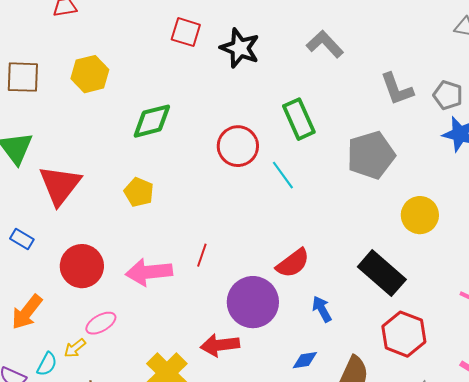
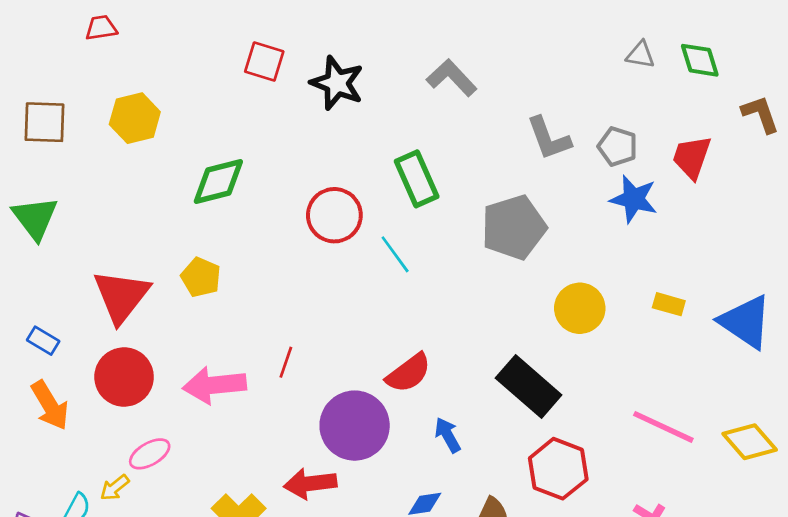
red triangle: (60, 185) -> (121, 296), moved
orange arrow: (27, 312) -> (50, 405), moved, turned -69

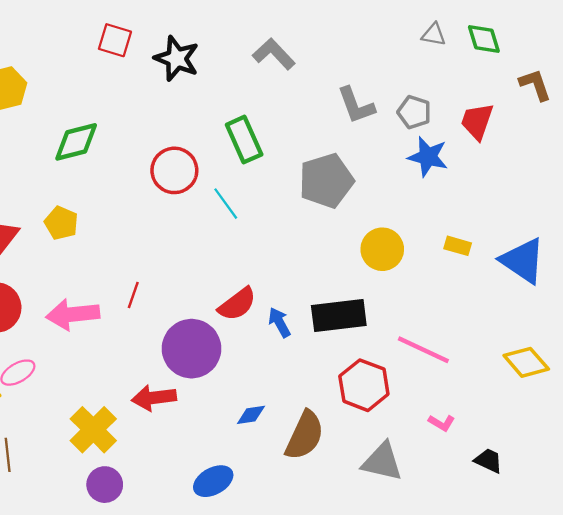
black rectangle: (529, 386) -> (339, 315), turned -48
pink line: (663, 427) -> (423, 350), moved
blue arrow: (448, 435) -> (279, 322), moved

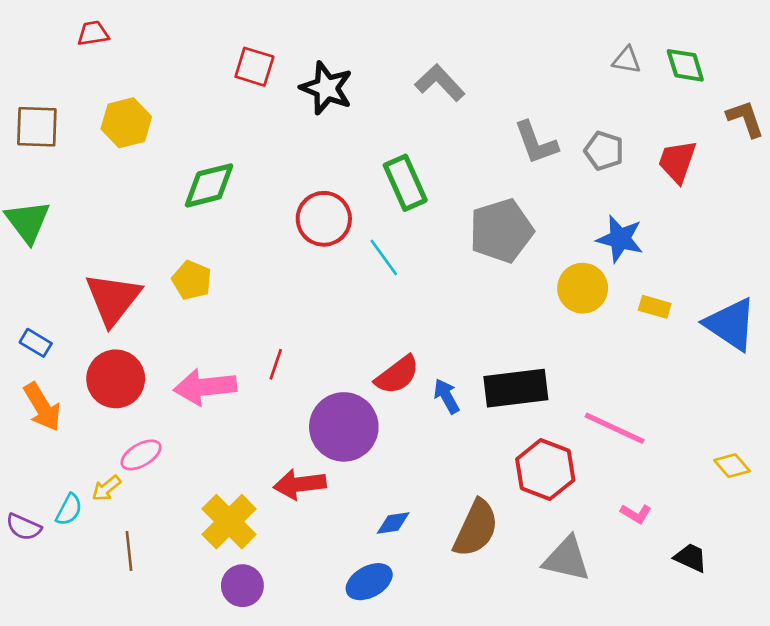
blue star: (428, 157) -> (620, 239), moved
yellow circle: (382, 249) -> (583, 288), moved
yellow diamond: (526, 362) -> (732, 466), moved, size x0.7
blue diamond: (251, 415) -> (393, 523), moved

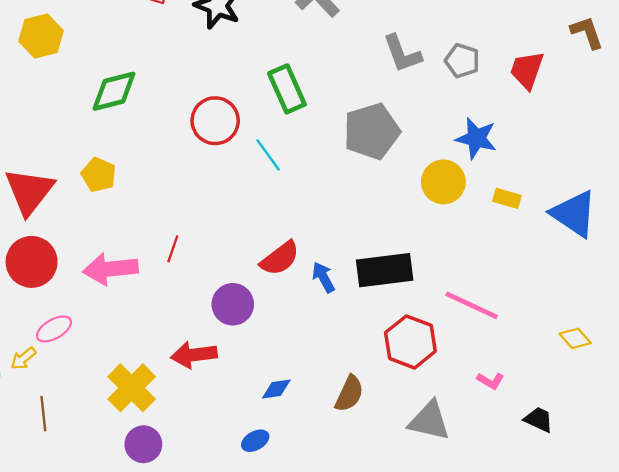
purple circle: (344, 427) -> (233, 304), size x0.7
brown semicircle: (476, 528) -> (349, 394), size x0.7
blue ellipse: (369, 582) -> (255, 441), size x0.7

